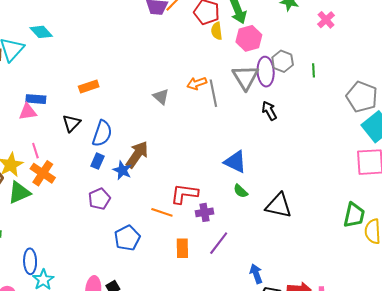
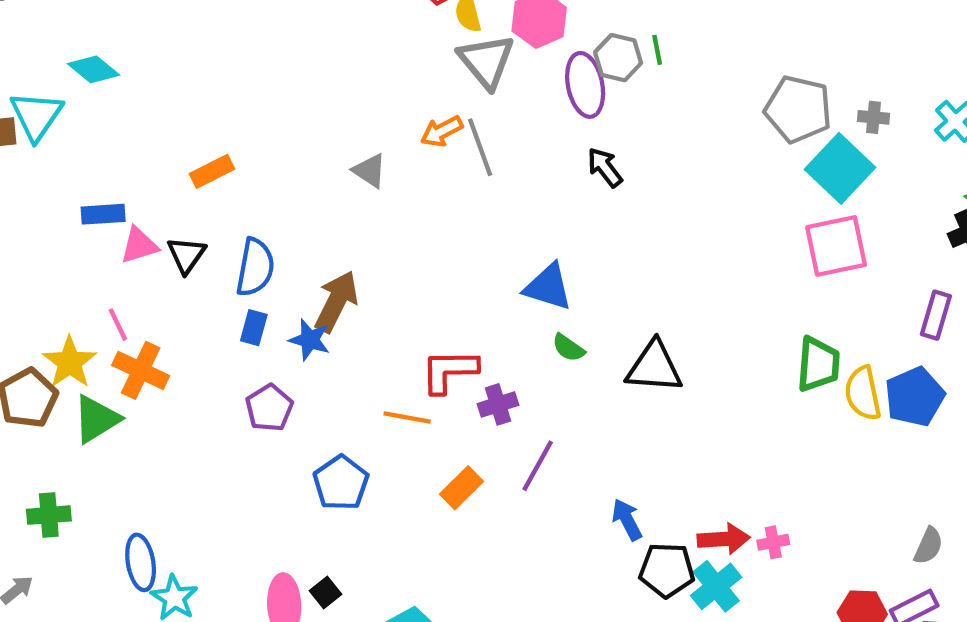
green line: (313, 70) -> (657, 50), moved
gray triangle: (245, 77) -> (486, 61), moved
pink triangle: (28, 112) -> (139, 245), moved
orange rectangle: (182, 248) -> (462, 488), turned 54

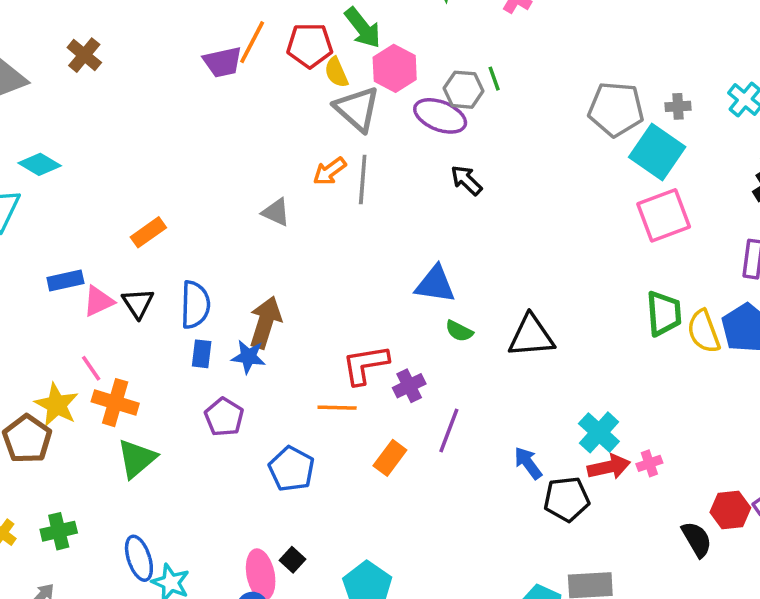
purple ellipse: (585, 85) -> (440, 116), turned -48
gray line: (480, 147) -> (363, 179), turned 33
green triangle: (96, 419) -> (137, 459), moved
cyan cross: (716, 586) -> (599, 432), moved

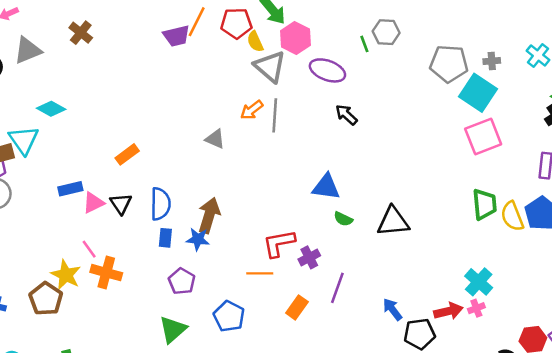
gray hexagon: (463, 90) -> (386, 32), moved
cyan cross: (599, 432) -> (479, 282), moved
green triangle: (137, 459) -> (173, 330), moved

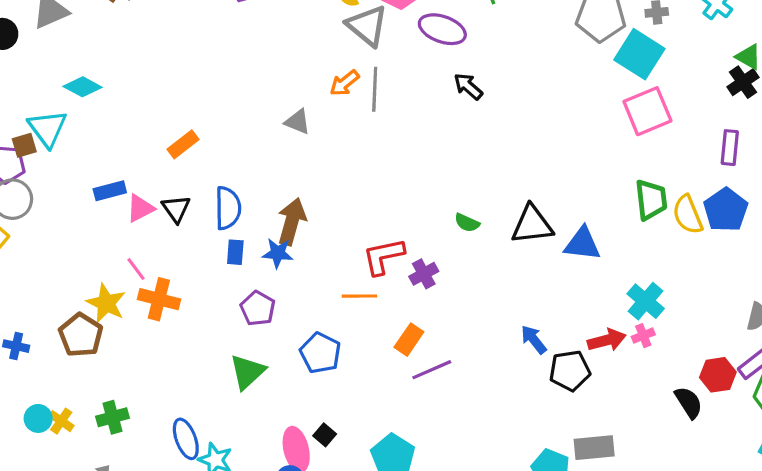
blue triangle: (326, 187) -> (582, 244), moved
purple line: (337, 288) -> (432, 370), moved, turned 48

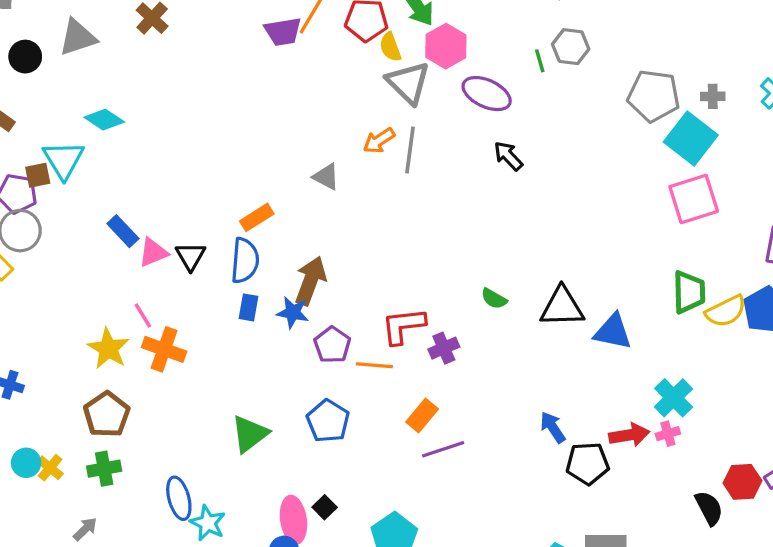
orange rectangle: (183, 144) -> (257, 217), moved
blue rectangle: (110, 191) -> (123, 231), turned 56
yellow semicircle: (688, 215) -> (726, 311), turned -99
purple pentagon: (258, 308) -> (332, 345), moved
brown pentagon: (81, 335) -> (107, 414), moved

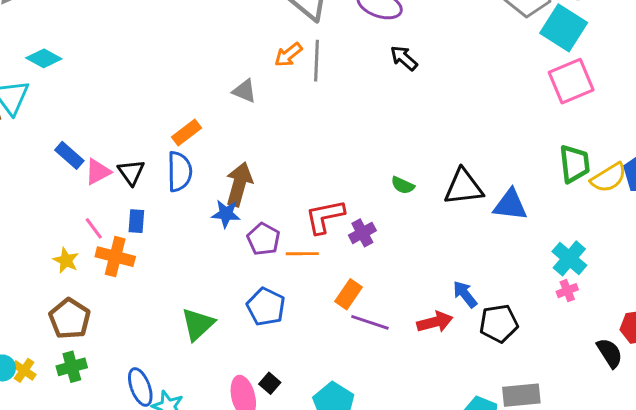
blue rectangle: (248, 307) -> (136, 221), moved
yellow star: (108, 349) -> (66, 260), size x0.7
red arrow: (629, 435) -> (435, 322), moved
purple line: (443, 449) -> (370, 322), turned 42

